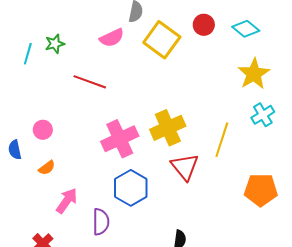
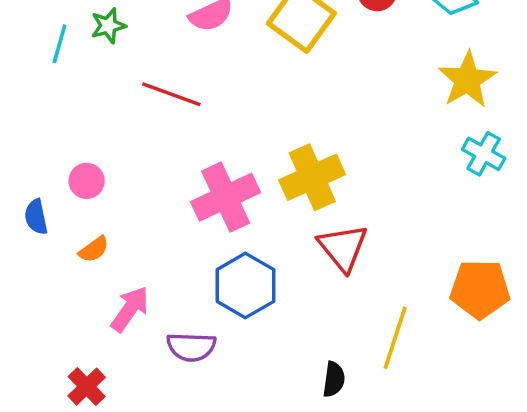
cyan cross: (263, 115) -> (484, 154), turned -30
yellow line: (222, 140) -> (395, 338), moved
purple semicircle: (101, 222) -> (191, 347), turned 92

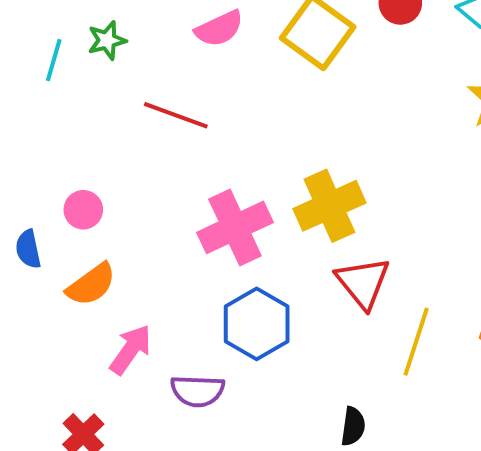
orange semicircle: (94, 249) -> (91, 285), size x1.5
yellow line: (395, 338) -> (416, 342), moved

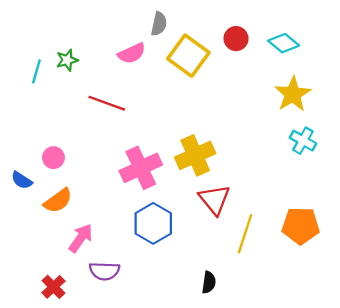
blue semicircle: (28, 249) -> (22, 180), turned -45
purple semicircle: (198, 391) -> (104, 271), moved

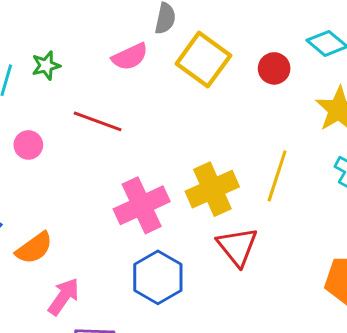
red circle: (236, 39) -> (274, 68), moved
pink circle: (53, 158) -> (28, 145), moved
yellow line: (245, 234) -> (277, 176), moved

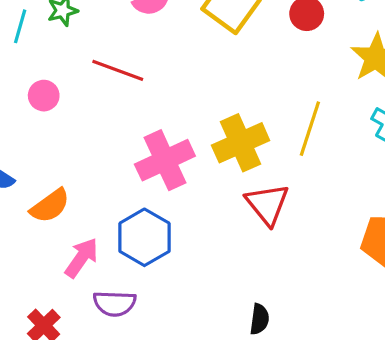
blue hexagon: (158, 277) -> (144, 237), moved

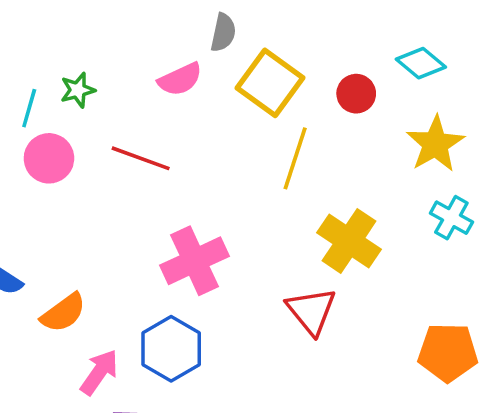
pink circle: (44, 96) -> (49, 158), moved, size x1.4
yellow line: (310, 129) -> (295, 158), moved
yellow cross: (241, 143) -> (349, 241), moved, turned -32

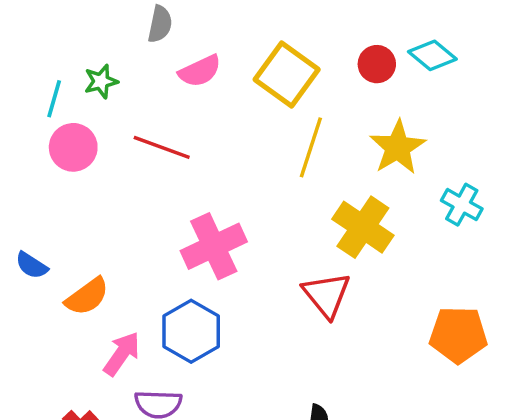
gray semicircle: (223, 33) -> (160, 24), moved
red circle: (356, 94) -> (377, 64), moved
yellow star: (435, 144) -> (398, 147), moved

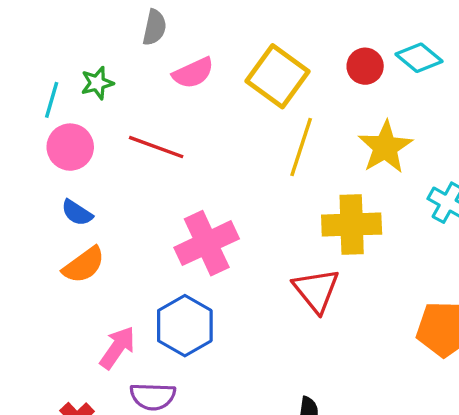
yellow cross: (363, 227) -> (352, 225), turned -36
blue semicircle: (32, 265) -> (77, 213), moved
orange semicircle: (87, 297) -> (84, 265), moved

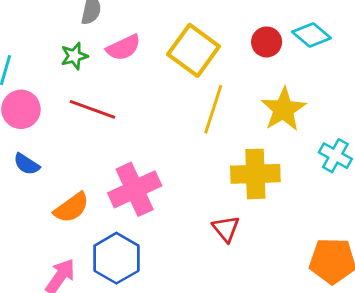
green star: (97, 83) -> (74, 56), moved
orange semicircle: (84, 265) -> (71, 208), moved
red triangle: (316, 290) -> (226, 229), size x0.7

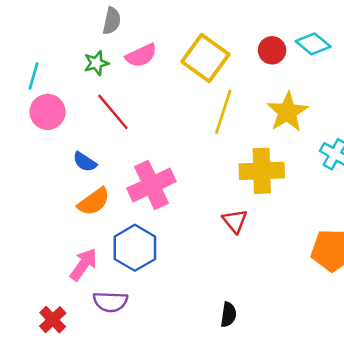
red line: (93, 109) -> (113, 112), turned 30
blue semicircle: (27, 164) -> (85, 162), moved

